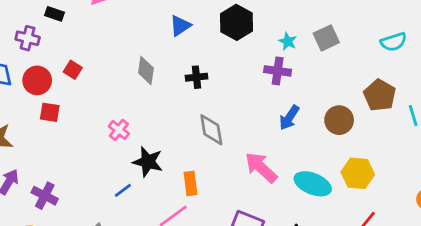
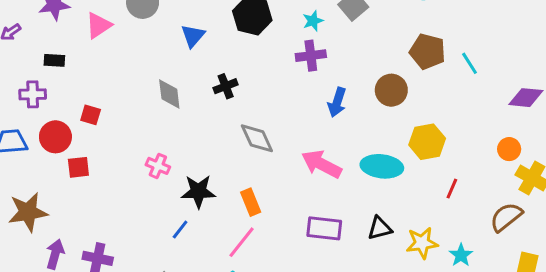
cyan star: (288, 41) -> (313, 21), turned -30

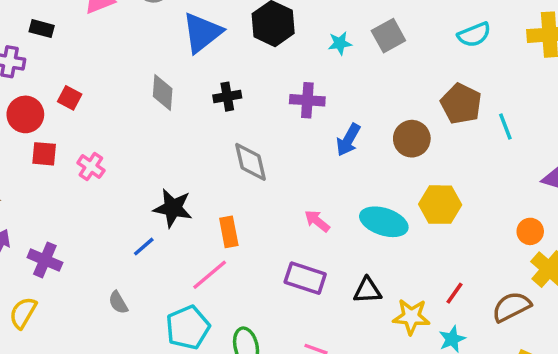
blue triangle: (193, 36) -> (202, 33), size x1.5
purple cross: (311, 56) -> (307, 100), moved
pink arrow: (321, 164) -> (317, 221), moved, size x0.6
pink cross: (158, 166) -> (91, 167), moved
red line: (452, 189) -> (454, 293), moved

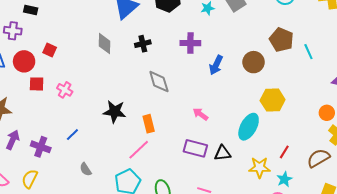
cyan ellipse: (384, 222) -> (249, 127), moved, turned -76
blue line: (144, 247) -> (72, 135), moved
black triangle: (367, 290) -> (223, 153), moved

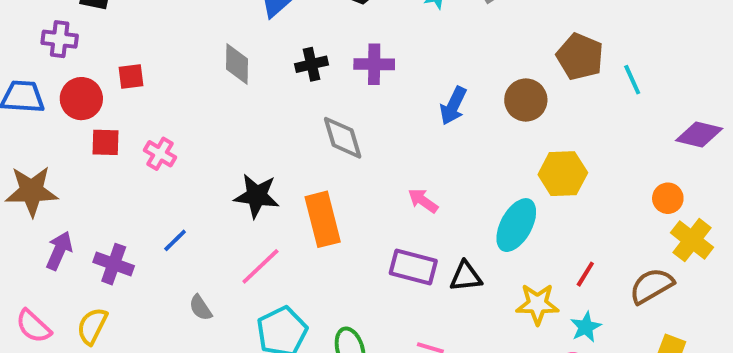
purple cross: (190, 43) -> (374, 64), moved
red square: (50, 50) -> (131, 77), turned -32
orange rectangle: (149, 124) -> (323, 219), size x1.5
pink line: (139, 150) -> (260, 266), moved

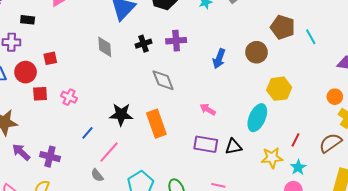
blue line: (175, 240) -> (87, 133), moved
purple arrow: (59, 251) -> (21, 152), turned -66
pink line: (260, 266) -> (109, 152), moved

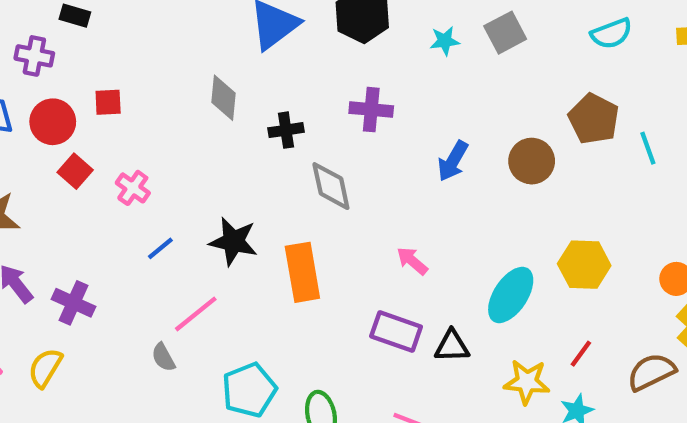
black cross: (143, 44) -> (286, 130), moved
yellow hexagon: (279, 89) -> (584, 265), moved
red square: (40, 94) -> (75, 171), turned 35
blue line: (87, 133) -> (160, 248), moved

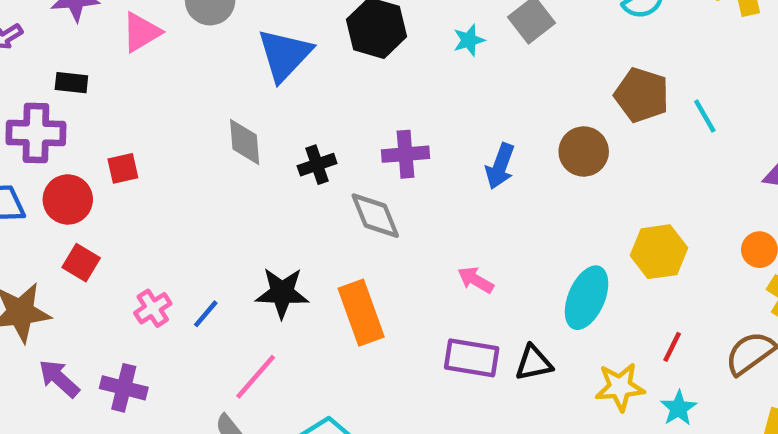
purple cross: (34, 56) -> (36, 133), size x1.4
purple cross: (371, 110) -> (405, 154), moved
red square: (75, 171) -> (81, 263), moved
pink cross: (133, 188) -> (153, 308), moved, turned 32

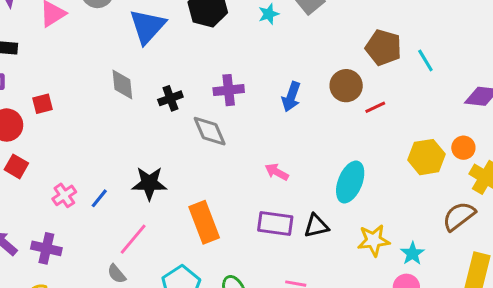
yellow hexagon: (659, 252) -> (427, 157), moved
orange rectangle: (361, 313) -> (204, 222), moved
red line: (672, 347) -> (375, 107), moved, turned 40

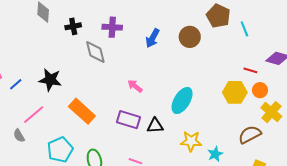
red line: (375, 107) -> (250, 70), moved, turned 32
orange rectangle: (204, 222) -> (82, 111), turned -36

